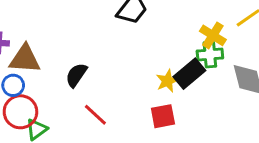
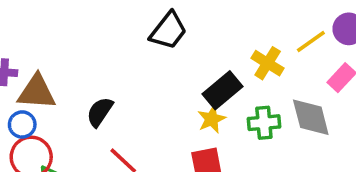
green cross: (210, 55) -> (264, 123), moved
black rectangle: (189, 74) -> (222, 90), moved

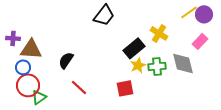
yellow line: (311, 42) -> (189, 12), moved
yellow star: (212, 119) -> (138, 65), moved

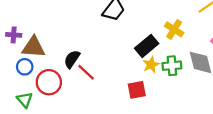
red circle: (28, 85) -> (49, 82), moved
red line: (79, 87) -> (86, 72), moved
green triangle: (39, 97) -> (25, 100), moved, turned -35

